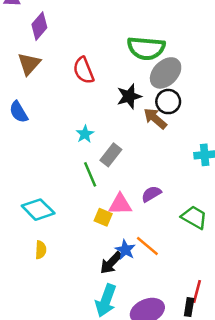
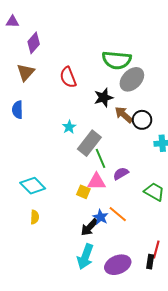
black circle: (168, 102) -> (142, 120), moved
blue semicircle: (19, 112) -> (17, 110), turned 30
gray rectangle: (111, 155) -> (89, 143), size x1.4
green line: (90, 174) -> (101, 158), moved

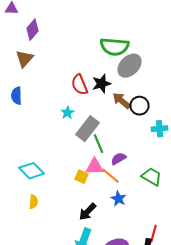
red semicircle: (68, 77) -> (80, 85), moved
orange line: (118, 214) -> (110, 176), moved
blue star: (101, 217) -> (118, 199), moved

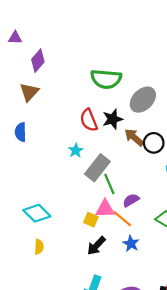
green semicircle: (114, 47) -> (106, 79), moved
black arrow: (88, 212) -> (96, 246), moved

